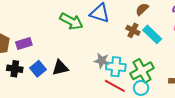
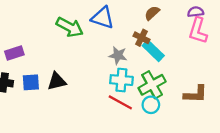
cyan rectangle: (152, 34) -> (153, 51), moved
gray star: (102, 61) -> (118, 55), moved
blue square: (38, 69) -> (31, 82), turned 35

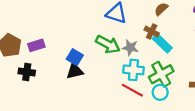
green arrow: (70, 27) -> (108, 44), moved
blue square: (31, 82) -> (75, 57), moved, turned 35

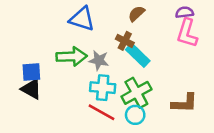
green arrow: (108, 44) -> (72, 56), turned -30
blue square: (75, 57) -> (31, 72), turned -35
black triangle: (75, 71) -> (31, 89), turned 42

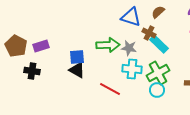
blue triangle: (82, 19) -> (131, 17), moved
red line: (101, 112) -> (110, 89), moved

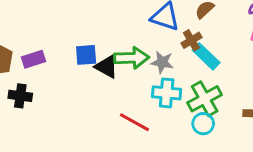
brown cross: (149, 33) -> (191, 40), turned 32
blue square: (77, 57) -> (86, 55), moved
black triangle: (77, 70) -> (107, 67), moved

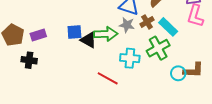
cyan rectangle: (206, 56) -> (168, 27), moved
gray star: (162, 62) -> (127, 25), moved
green cross: (205, 99) -> (158, 48), moved
cyan circle: (203, 124) -> (178, 73), moved

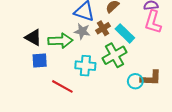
blue square: (74, 32) -> (40, 60), moved
black triangle: (89, 40) -> (33, 38), moved

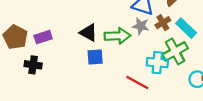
cyan cross: (85, 66) -> (157, 63), moved
red line: (62, 86) -> (137, 83), moved

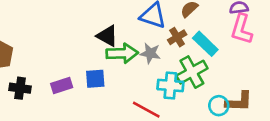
gray star: (141, 26) -> (150, 53), moved
black triangle: (89, 33) -> (107, 36), moved
purple rectangle: (43, 37) -> (62, 85), moved

